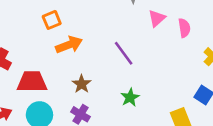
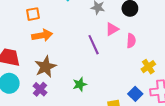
purple line: (124, 53) -> (94, 45), moved
brown star: (82, 84) -> (45, 67), size x1.5

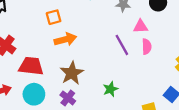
pink triangle: (112, 29) -> (141, 26), turned 32
pink semicircle: (131, 41) -> (147, 47), moved

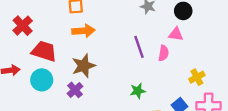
pink triangle: (141, 26) -> (176, 34), moved
green star: (110, 89) -> (138, 91), moved

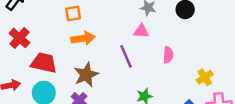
pink triangle: (176, 34) -> (141, 31), moved
purple line: (139, 47) -> (126, 56), moved

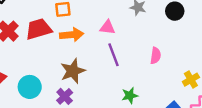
pink triangle: (141, 31) -> (107, 27), moved
red trapezoid: (44, 63) -> (39, 29), moved, turned -32

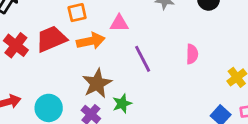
pink triangle: (107, 27) -> (119, 23), moved
green star: (130, 95) -> (122, 104), moved

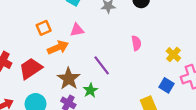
red trapezoid: (51, 39) -> (31, 68), moved
purple line: (143, 59) -> (102, 65), moved

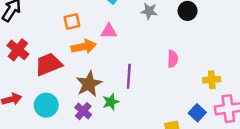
yellow cross: (173, 55) -> (212, 80), turned 32
purple line: (102, 65) -> (129, 76), turned 30

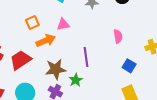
brown star: (89, 84) -> (56, 69), turned 30
blue square: (197, 113) -> (129, 66), moved

